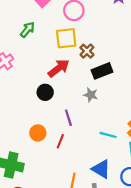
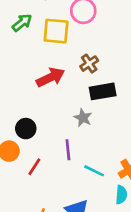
yellow square: (66, 38) -> (56, 31), moved
black circle: (45, 92) -> (26, 129), moved
purple line: (68, 118) -> (68, 150), moved

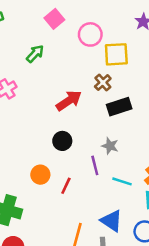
yellow square: (56, 31) -> (116, 54), moved
gray star: (83, 118) -> (110, 146), moved
black circle: (26, 129) -> (62, 141), moved

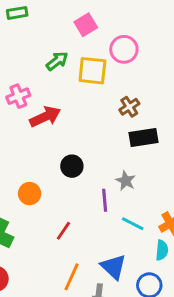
yellow square: (116, 54) -> (92, 71), moved
red arrow: (69, 101) -> (45, 117), moved
orange circle: (40, 175) -> (30, 194), moved
red line: (66, 186) -> (63, 231), moved

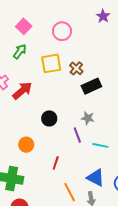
pink square: (86, 25) -> (24, 26), moved
yellow square: (92, 71) -> (51, 63), moved
orange line: (72, 277) -> (70, 192), turned -36

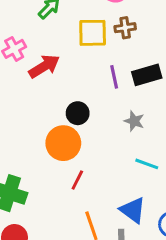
brown cross: (76, 68) -> (125, 28), moved, turned 32
purple line: (77, 135) -> (114, 77), moved
orange circle: (26, 145) -> (63, 143), moved, size x1.5

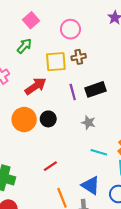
red arrow: (44, 66) -> (35, 86), moved
orange circle: (63, 143) -> (24, 120), moved
red line: (77, 180) -> (50, 166), turned 32

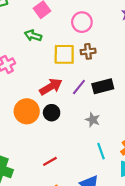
green arrow: (24, 46) -> (33, 36), turned -119
red arrow: (35, 86) -> (51, 87), moved
purple line: (73, 92) -> (79, 87), turned 49
cyan line: (99, 152) -> (101, 151), turned 49

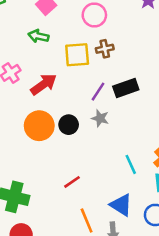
red arrow: (51, 87) -> (44, 84), moved
gray star: (93, 120) -> (100, 118), moved

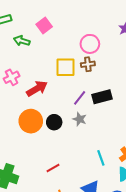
pink circle: (94, 15) -> (90, 44), moved
green arrow: (38, 36) -> (22, 41), moved

